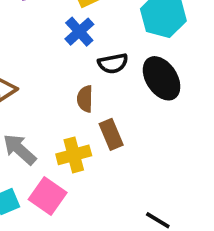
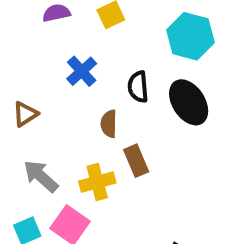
blue cross: (79, 32) -> (82, 71), moved
black semicircle: (113, 63) -> (138, 87), turned 96

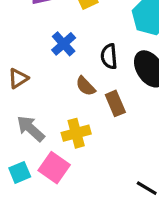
brown semicircle: (109, 124) -> (86, 86), turned -45
brown rectangle: (136, 161) -> (115, 103), moved

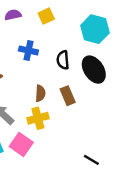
blue cross: (64, 44) -> (28, 51), turned -36
brown semicircle: (86, 86) -> (40, 93), moved, turned -133

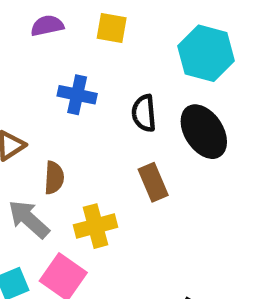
yellow square: (46, 16) -> (112, 28), turned 35
brown semicircle: (40, 93) -> (54, 178), moved

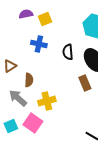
yellow square: (112, 28) -> (45, 19), moved, turned -32
brown rectangle: (153, 182) -> (85, 83), moved

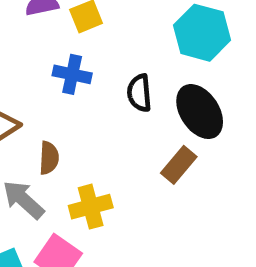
brown rectangle: (85, 83) -> (179, 165), turned 63

